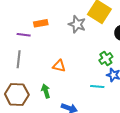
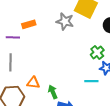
orange triangle: (59, 66) -> (33, 83), moved
green arrow: (46, 91) -> (53, 92), moved

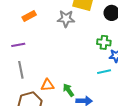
orange rectangle: (29, 24) -> (29, 16), moved
green cross: (97, 52) -> (104, 42), turned -32

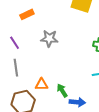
gray star: (66, 19) -> (49, 38), moved
purple line: (18, 45) -> (15, 43), turned 64

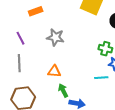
orange triangle: (41, 84) -> (54, 71), moved

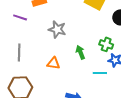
purple line: (20, 38) -> (20, 17), moved, turned -48
green arrow: (63, 90) -> (80, 52), moved

